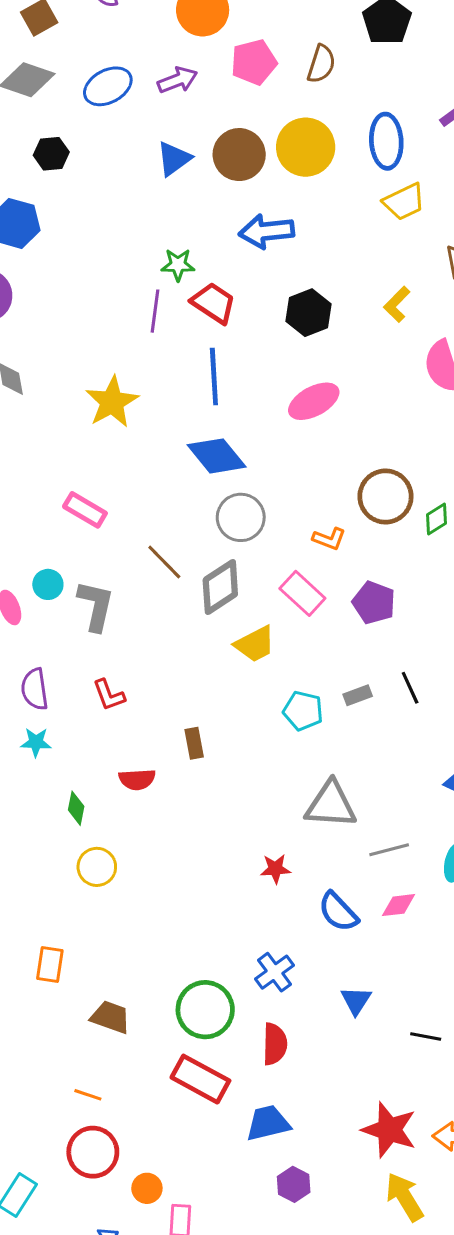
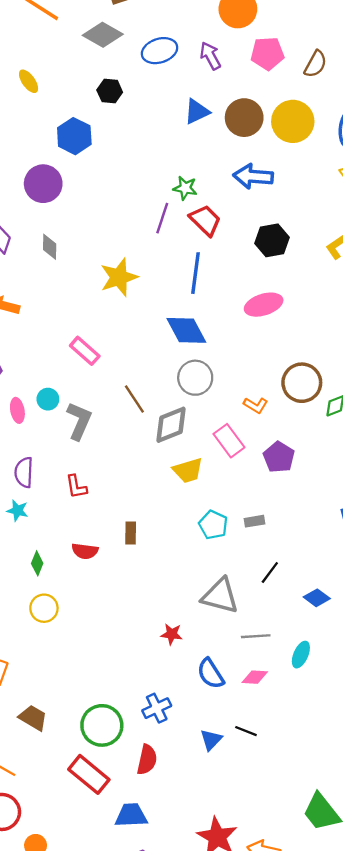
purple arrow: (178, 80) -> (210, 56), turned -108
black line: (410, 688) -> (270, 572), moved, turned 50
black line: (426, 1037) -> (246, 731), moved

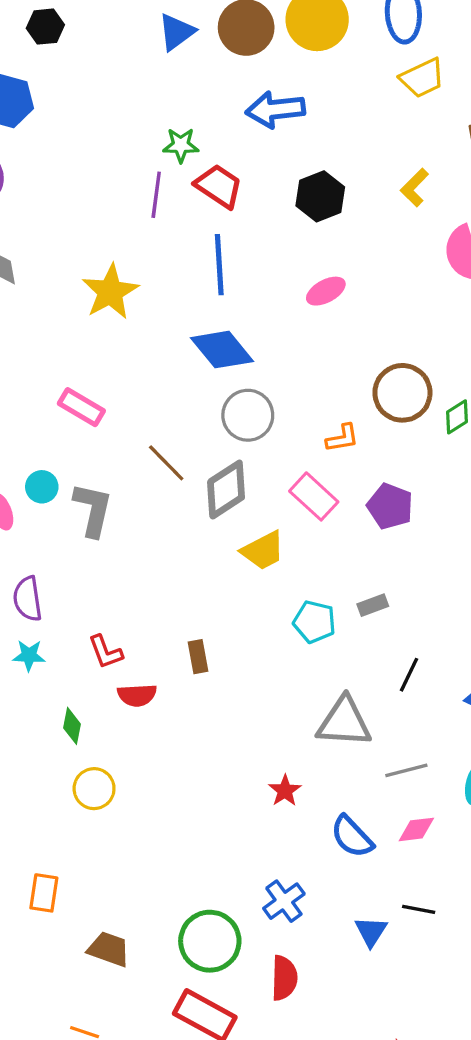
pink ellipse: (264, 305) -> (326, 291), size x0.7
orange L-shape: (256, 405) -> (342, 438), turned -30
red L-shape: (76, 487) -> (105, 652), moved
red star: (172, 634) -> (285, 791), turned -30

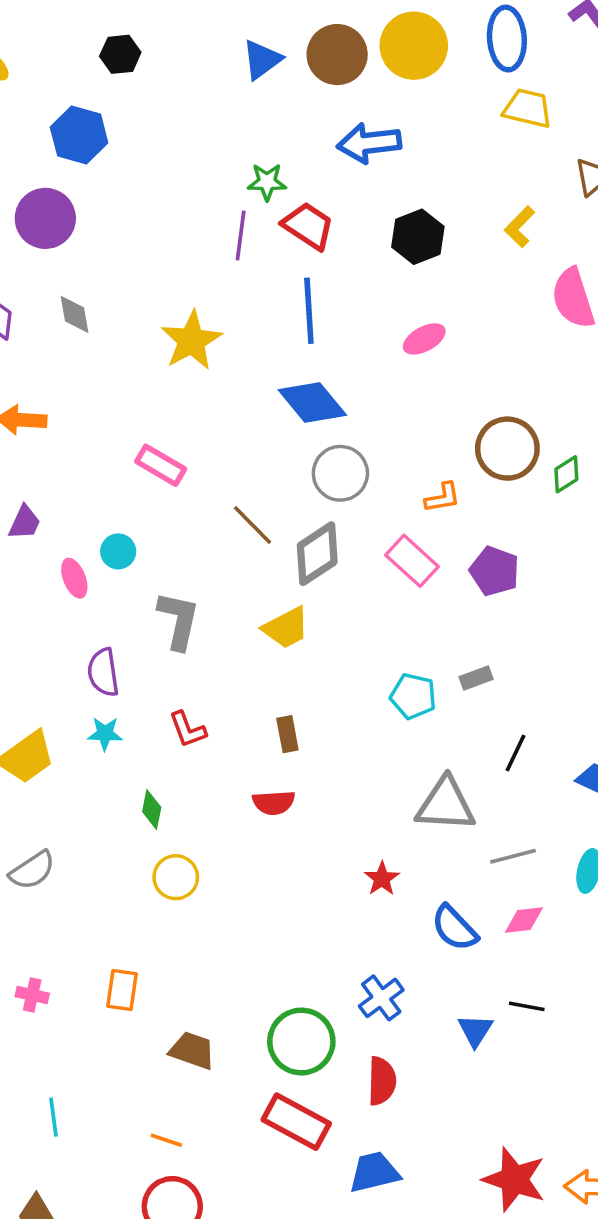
yellow trapezoid: (422, 78) -> (528, 108), turned -141
gray L-shape: (93, 510) -> (179, 620), moved
yellow trapezoid: (263, 551) -> (286, 628), moved
red semicircle: (137, 695) -> (274, 803), moved

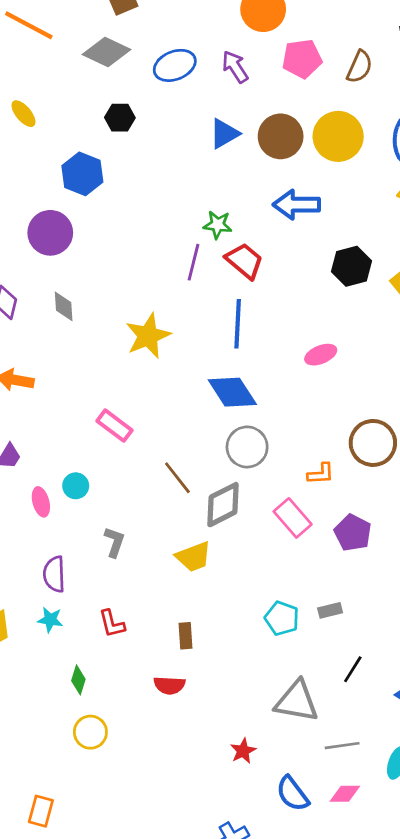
black hexagon: (418, 237) -> (351, 266), moved
gray L-shape: (179, 620) -> (115, 542), size x0.7

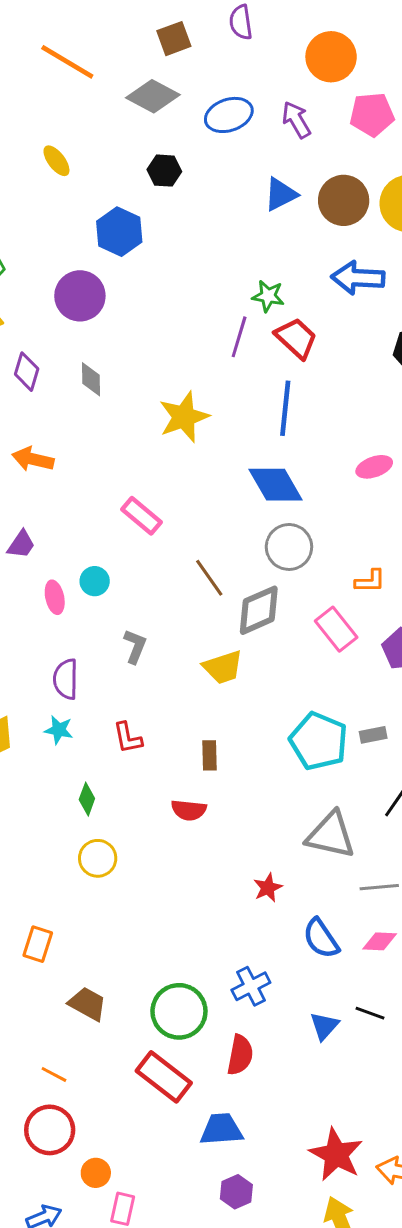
pink ellipse: (321, 355) -> (374, 467), moved
cyan pentagon: (282, 618) -> (319, 741), size x1.5

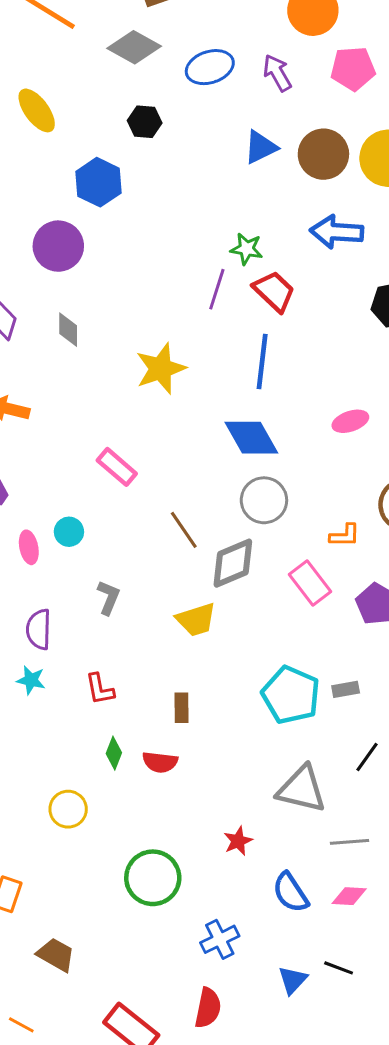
yellow ellipse: (56, 161) -> (37, 110), size x1.4
green diamond: (87, 799) -> (114, 753), moved
green circle: (179, 1011) -> (153, 878), moved

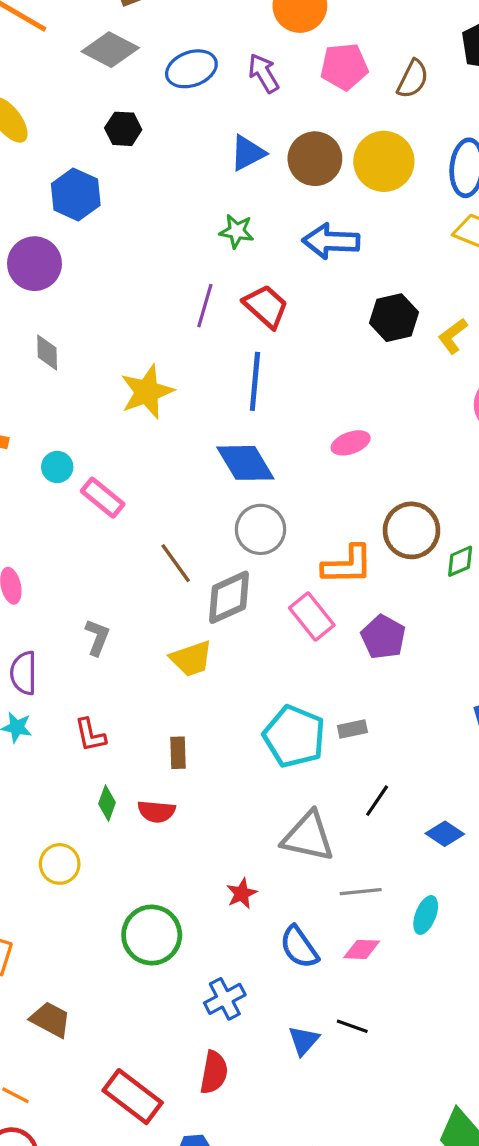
green star: (247, 249) -> (237, 231), moved
cyan circle: (69, 532) -> (57, 467), moved
orange L-shape: (345, 536) -> (348, 565), size x1.6

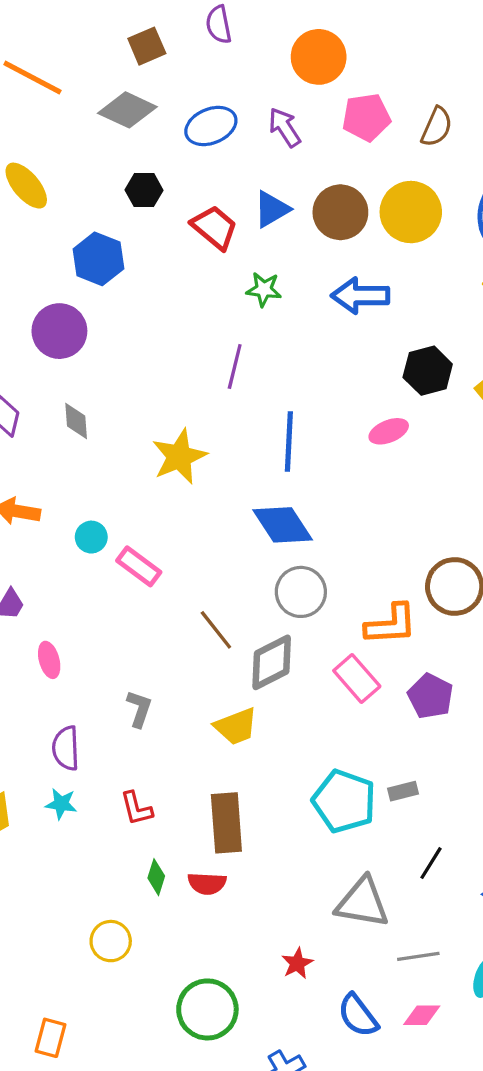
red trapezoid: (266, 306) -> (215, 227), moved
pink ellipse: (351, 443) -> (389, 431), moved
brown rectangle: (178, 753) -> (226, 823), size x1.8

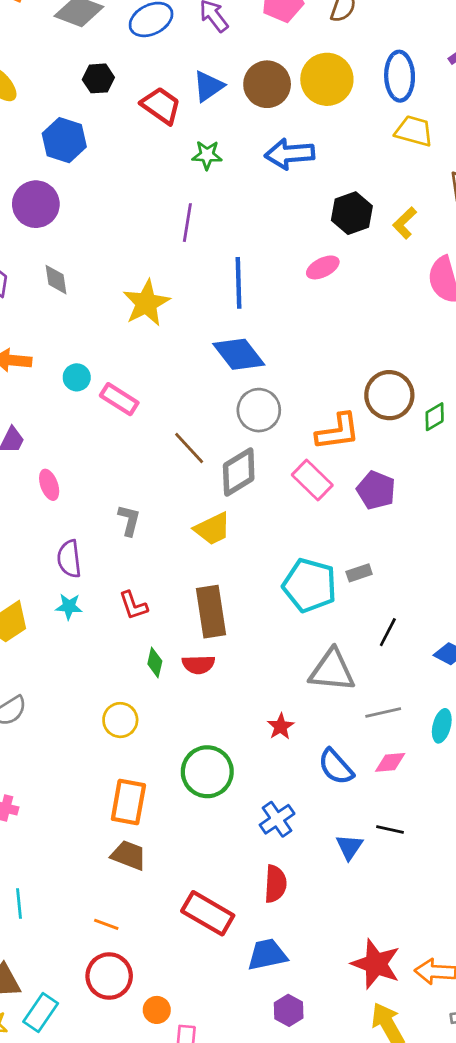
orange rectangle: (50, 1038) -> (128, 802), moved, size x1.4

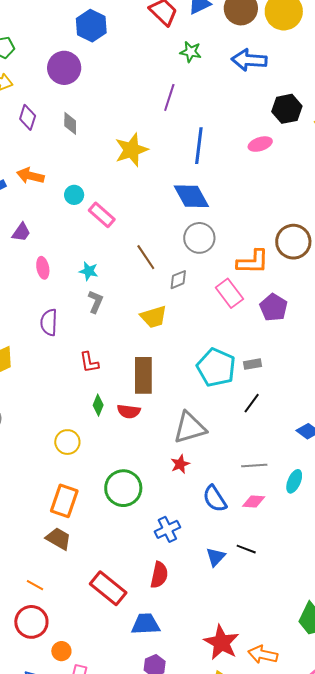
gray diamond: (239, 472) -> (178, 280), size x0.6
cyan star: (69, 606) -> (89, 271), moved
black line: (388, 632) -> (252, 403), moved
gray triangle: (332, 670) -> (190, 428), moved, turned -30

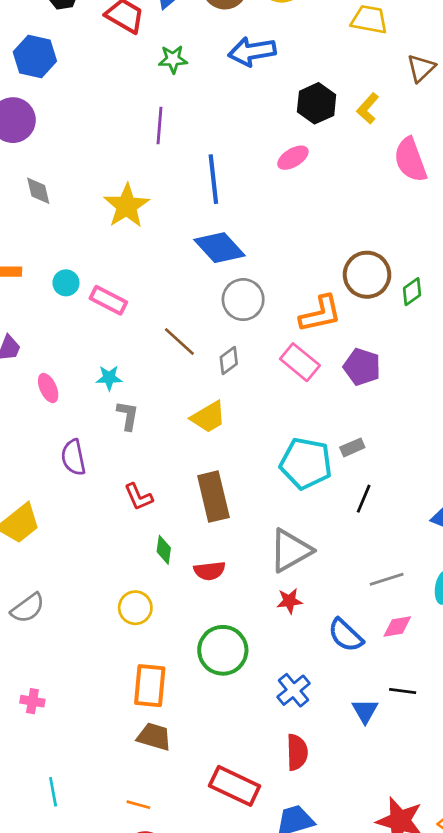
red semicircle: (129, 411) -> (209, 571), moved
red star: (180, 464) -> (289, 601), turned 30

